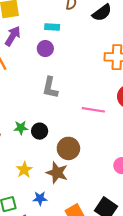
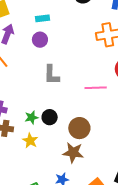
yellow star: (24, 170) -> (30, 141), moved

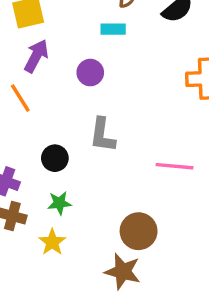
cyan rectangle: (42, 18) -> (113, 29), moved
black circle: (50, 117) -> (55, 158), moved

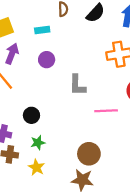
cyan rectangle: (113, 29) -> (42, 30), moved
gray L-shape: (102, 135) -> (77, 85), moved

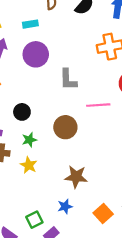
purple circle: (47, 60) -> (36, 54), size x1.5
brown circle: (89, 154) -> (65, 127), moved

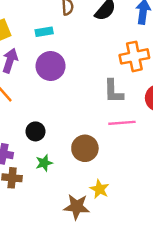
gray L-shape: (68, 80) -> (113, 91), moved
yellow star: (29, 165) -> (100, 189), moved
brown star: (76, 177) -> (77, 207), moved

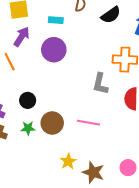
pink line: (122, 123) -> (88, 123), moved
brown circle: (85, 148) -> (52, 123), moved
brown star: (77, 207) -> (93, 172), moved

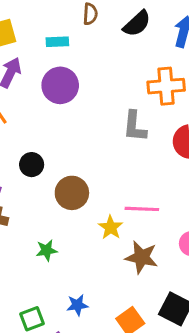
pink line: (88, 123) -> (142, 209), moved
green star: (28, 128) -> (47, 250), moved
yellow star: (68, 161) -> (111, 227), moved

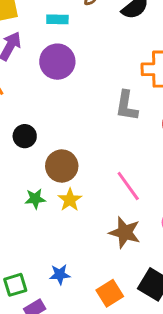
pink line: (142, 209) -> (128, 186), turned 48
yellow star: (111, 227) -> (70, 200), moved
green star: (47, 250) -> (35, 199), moved

